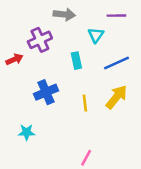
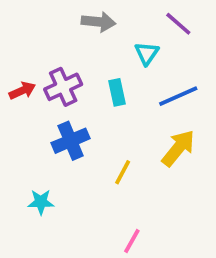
purple line: (116, 16) -> (178, 24), turned 42
purple cross: (40, 40) -> (63, 87), moved
yellow line: (85, 103) -> (123, 172), moved, turned 35

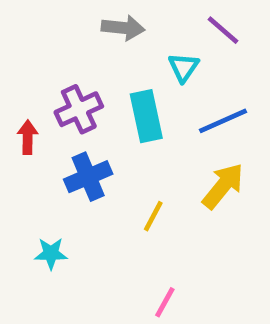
red arrow: (22, 91) -> (28, 137), moved, turned -65
cyan rectangle: (117, 92) -> (146, 116), size x1.5

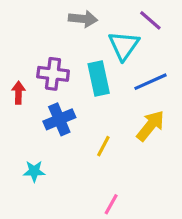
cyan triangle: (183, 67) -> (124, 46), size x1.5
purple cross: (79, 109) -> (53, 74), turned 32

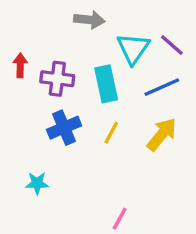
purple line: (150, 20) -> (172, 45), moved
red arrow: (18, 93) -> (20, 65), moved
yellow line: (103, 146) -> (111, 133), moved

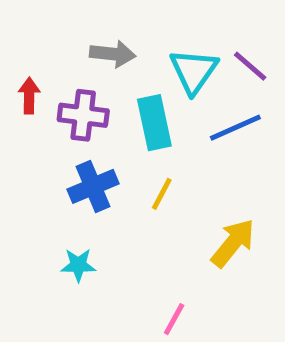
gray arrow: (89, 20) -> (113, 54), moved
yellow arrow: (162, 134) -> (233, 243), moved
cyan star: (37, 183) -> (78, 265), moved

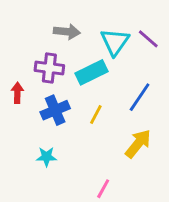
red arrow: (29, 96) -> (17, 93), moved
cyan rectangle: (154, 123) -> (92, 72), turned 76
blue line: (235, 128) -> (140, 97), moved, turned -32

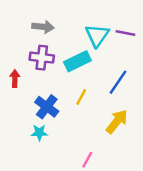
gray arrow: (67, 32) -> (43, 27), moved
purple line: (148, 39) -> (125, 33), turned -30
blue cross: (55, 110) -> (47, 107), moved, turned -30

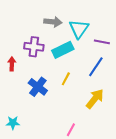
gray arrow: (43, 27) -> (53, 22), moved
purple line: (125, 33) -> (102, 42), moved
cyan star: (39, 133) -> (13, 123), moved

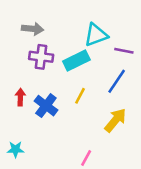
gray arrow: (53, 22) -> (33, 29), moved
cyan triangle: (79, 29) -> (96, 35), turned 35
red arrow: (12, 64) -> (20, 97), moved

